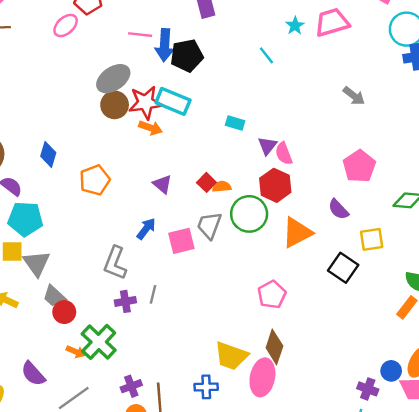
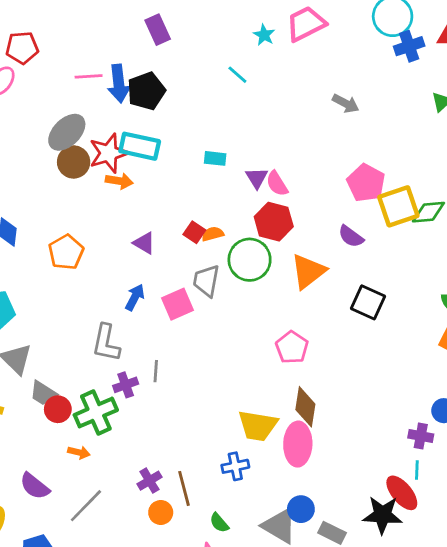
yellow square: (372, 239) -> (398, 206), moved, size x1.4
green cross: (99, 342) -> (96, 412), moved, turned 33

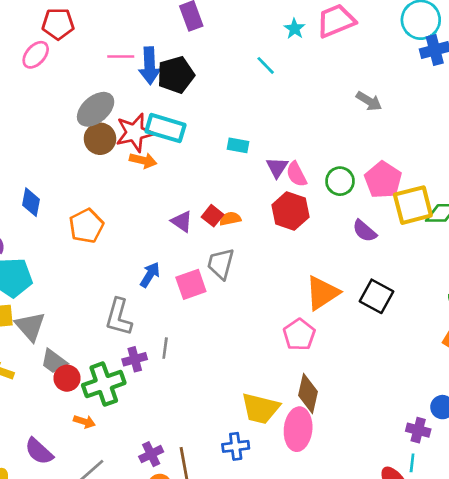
purple triangle: (144, 243) -> (182, 222), moved
green circle: (250, 260) -> (340, 181), moved, size x0.7
orange triangle: (308, 271) -> (322, 293), moved

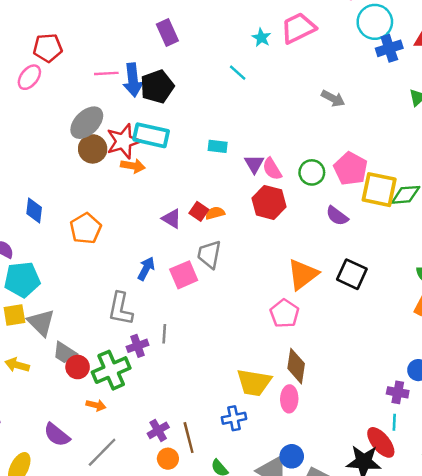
yellow square: (413, 205) -> (379, 190), turned 30
pink ellipse: (298, 429) -> (289, 399), size x0.7

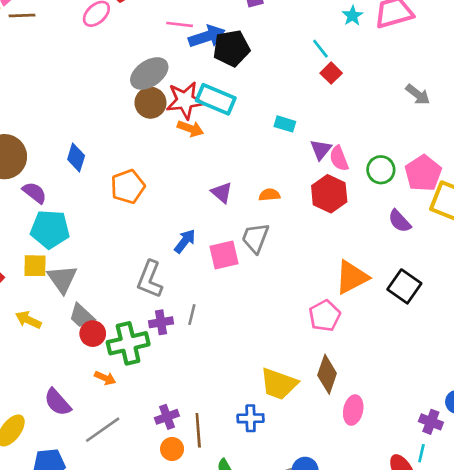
blue arrow: (133, 80) -> (207, 36), turned -112
red square: (199, 211) -> (331, 73), moved
pink ellipse: (289, 399) -> (353, 410), moved

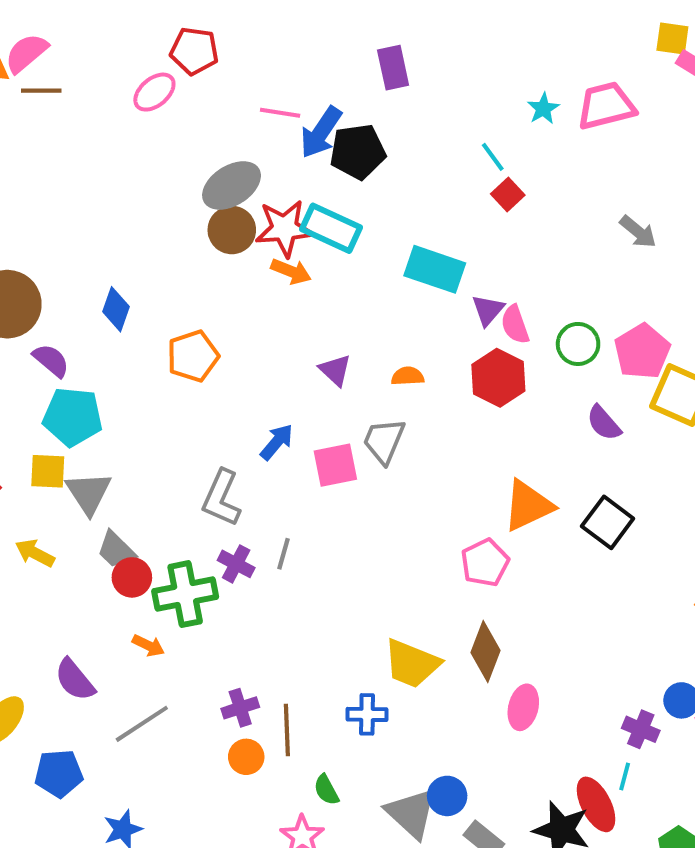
blue arrow: (207, 36) -> (321, 132), turned 140
cyan rectangle: (285, 124) -> (435, 269), size x1.8
purple cross: (161, 322) -> (236, 564), turned 35

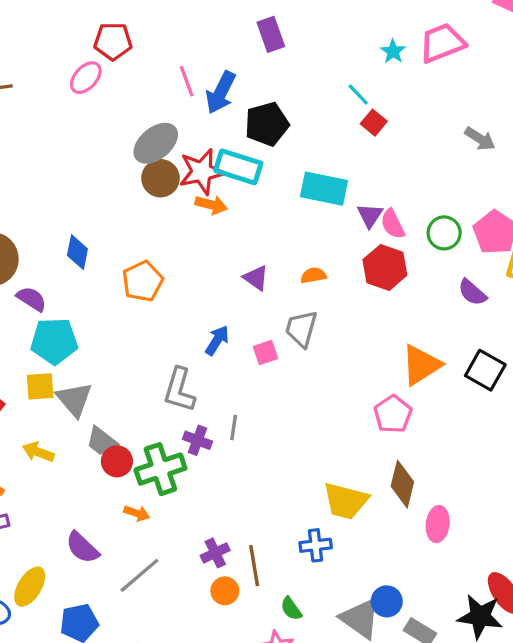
pink line: (280, 113) -> (187, 81), turned 68
black pentagon: (358, 152) -> (267, 124), moved
pink square: (335, 465) -> (266, 353), size x0.7

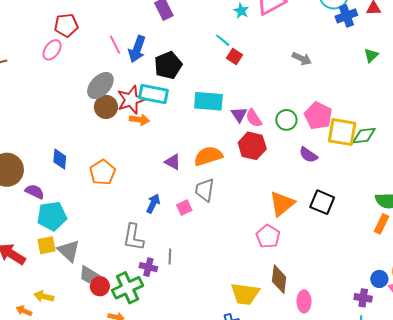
orange semicircle: (313, 275) -> (208, 156), size x1.8
yellow arrow: (38, 452) -> (44, 296), moved

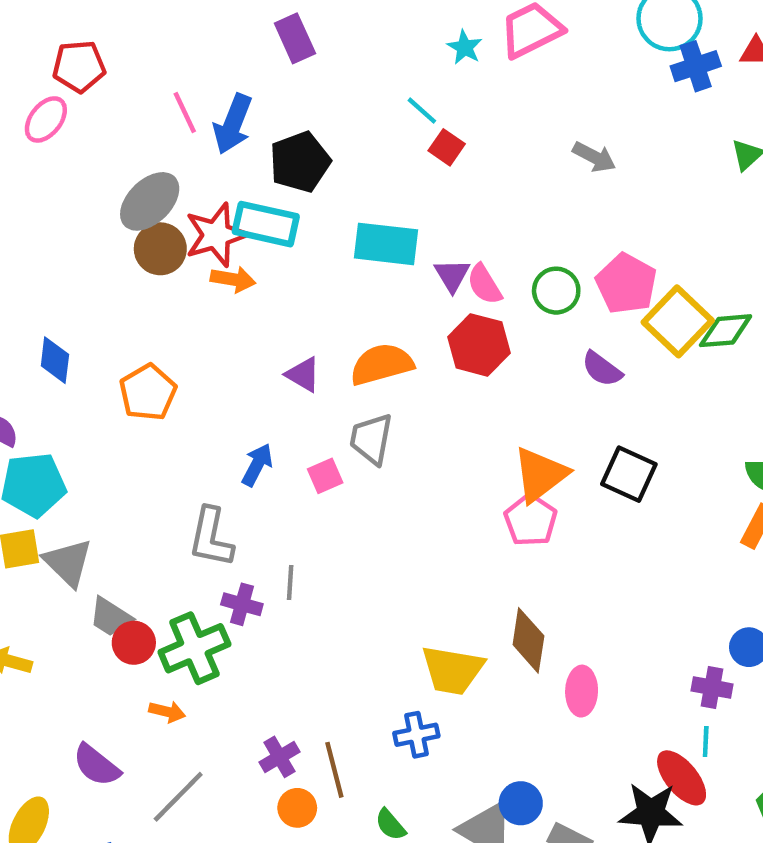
yellow square: (342, 132) -> (678, 321), turned 32
pink pentagon: (268, 236) -> (531, 520), moved

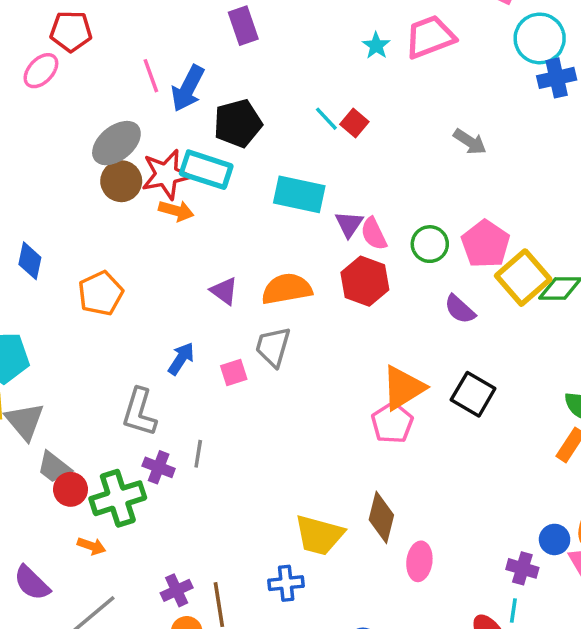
cyan line: (422, 111) -> (326, 119), moved

